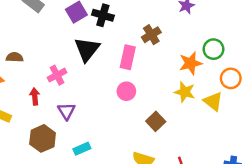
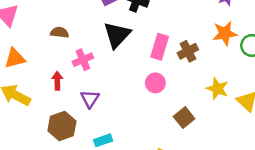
brown cross: (151, 35) -> (188, 51), moved
brown semicircle: (15, 57) -> (60, 32), moved
orange star: (191, 63) -> (225, 33), moved

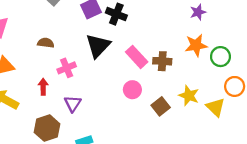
pink rectangle: (160, 47) -> (137, 57), turned -60
brown cross: (188, 51) -> (162, 61), turned 30
brown square: (184, 118) -> (161, 106), moved

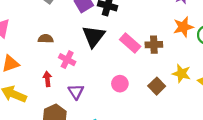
pink cross: (67, 68) -> (67, 60), turned -35
pink circle: (132, 90) -> (120, 84), moved

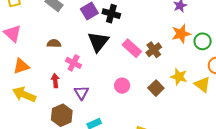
brown cross: (154, 45) -> (154, 50), turned -35

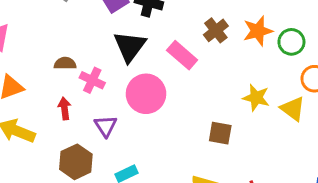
brown semicircle: (54, 43) -> (65, 63), moved
brown cross: (154, 50) -> (216, 30), moved
pink circle: (122, 86) -> (146, 94), moved, size x1.6
brown square: (156, 88) -> (220, 133), moved, turned -35

